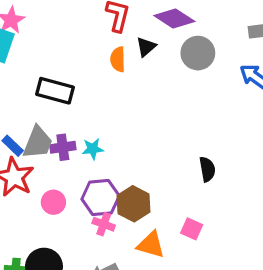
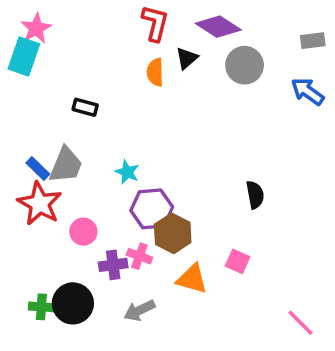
black rectangle: (55, 91) -> (85, 107), size x0.6
purple cross: (63, 147) -> (113, 265), moved
cyan star: (93, 149) -> (127, 172), turned 30
purple hexagon: (101, 198) -> (152, 209), moved

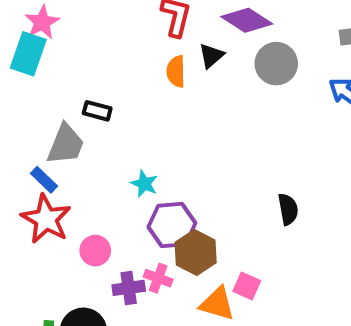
gray trapezoid: (66, 165) -> (66, 144), moved
pink square: (238, 261) -> (247, 286), moved

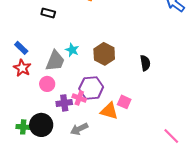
gray trapezoid: (66, 144) -> (55, 61), moved
red star: (46, 219) -> (22, 68), size x0.7
purple hexagon: (172, 225) -> (91, 88), moved
brown hexagon: (196, 253) -> (104, 54), moved

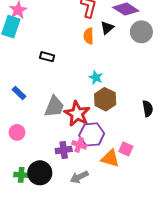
cyan star: (72, 50) -> (96, 77), moved
red star: (22, 68) -> (77, 114), moved, size x1.4
pink circle: (47, 84) -> (17, 132), moved

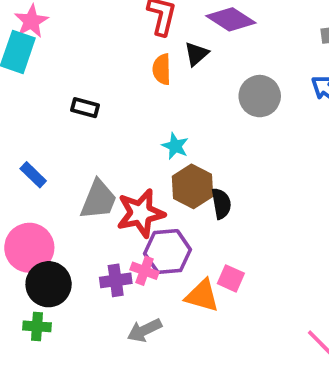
gray circle: (141, 32) -> (260, 96), moved
black semicircle: (148, 109) -> (221, 204), moved
red star: (77, 114) -> (141, 213), turned 30
pink circle: (17, 132) -> (29, 248), size x1.6
black circle: (40, 173) -> (49, 284), moved

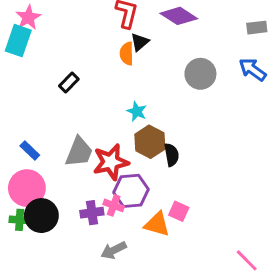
black triangle: (196, 54) -> (140, 42), moved
black rectangle: (85, 108) -> (69, 83), turned -60
blue rectangle: (33, 175) -> (30, 150), moved
green cross: (37, 326) -> (20, 220), moved

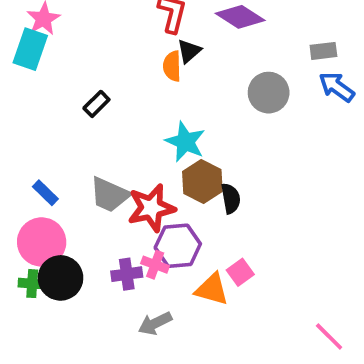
gray rectangle: (257, 28) -> (323, 51), moved
cyan star: (137, 111) -> (185, 142), size x1.5
gray trapezoid: (79, 152) -> (110, 195), turned 92
pink square: (179, 211) -> (240, 272), turned 30

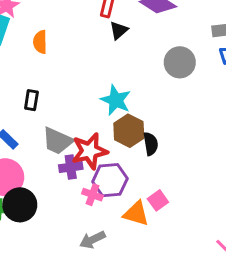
orange semicircle: (172, 66) -> (40, 42), moved
black rectangle: (96, 104) -> (31, 100), moved, turned -36
purple cross: (127, 274) -> (71, 167), moved

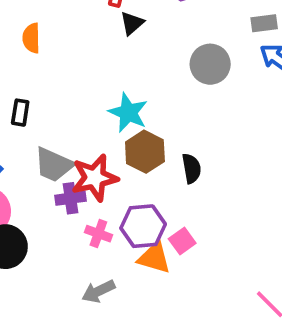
black semicircle: (151, 144) -> (192, 168), moved
purple hexagon: (110, 180) -> (143, 226), moved

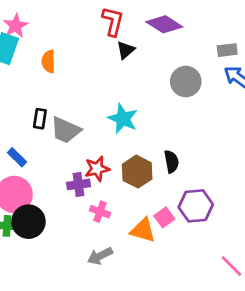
brown hexagon: (145, 152) -> (137, 172), moved
gray trapezoid: (54, 165) -> (66, 130), moved
red star: (95, 178) -> (97, 169), size x0.7
purple hexagon: (143, 226) -> (196, 206), moved

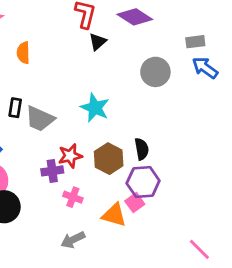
purple hexagon: (196, 206) -> (143, 182), moved

